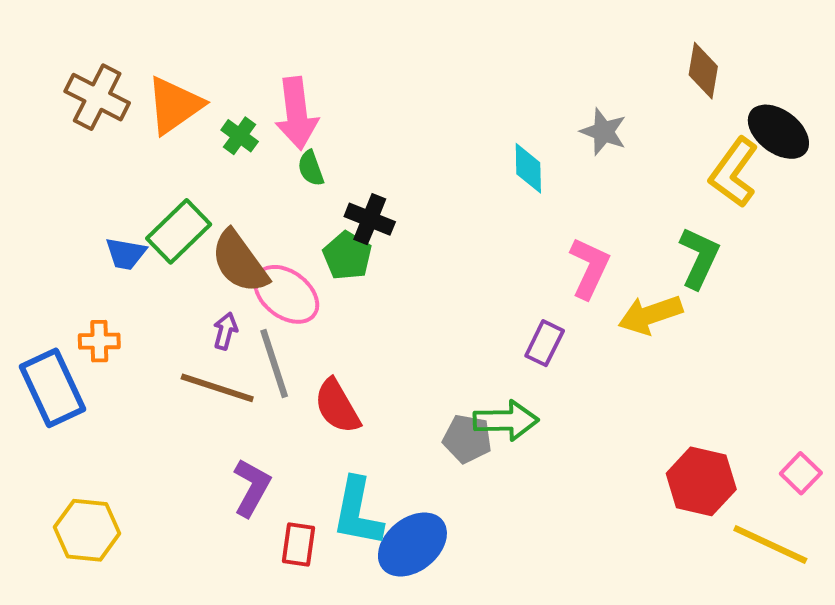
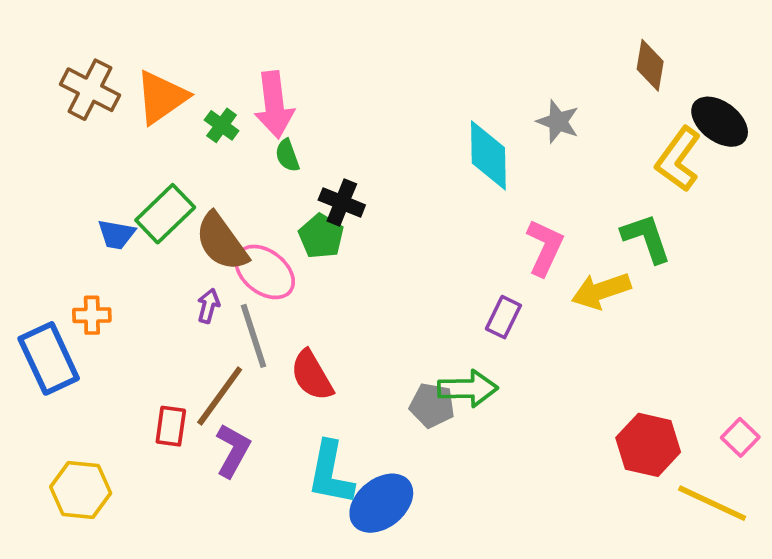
cyan diamond: (528, 168) -> (488, 155), size x1.5
green L-shape: (699, 258) -> (646, 238), turned -44
brown line: (217, 388) -> (220, 396), moved, turned -72
red rectangle: (299, 544) -> (171, 426), moved

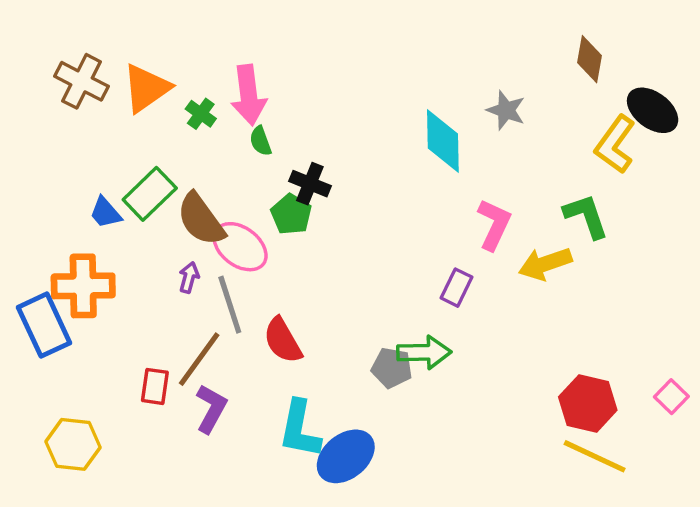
blue trapezoid: (116, 234) -> (105, 213), turned 39
orange cross: (92, 315) -> (83, 286), size x1.8
yellow line: (712, 503) -> (595, 456), moved

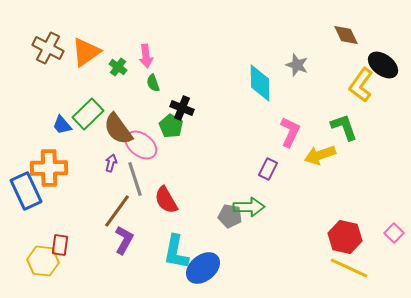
brown diamond: (589, 59) -> (346, 35), turned -36
pink arrow: (249, 95) -> (146, 56), size x0.7
red rectangle: (155, 386) -> (60, 245), moved

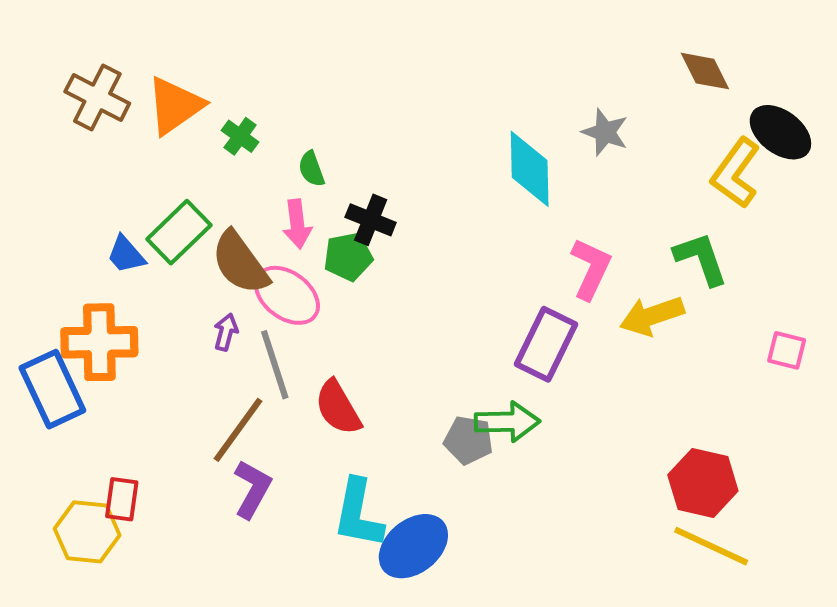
pink arrow: (146, 56) -> (297, 224), moved
green pentagon: (171, 126) -> (348, 257), turned 30
purple rectangle: (268, 169) -> (546, 344), size x1.6
pink square: (394, 233) -> (787, 350), moved, turned -30

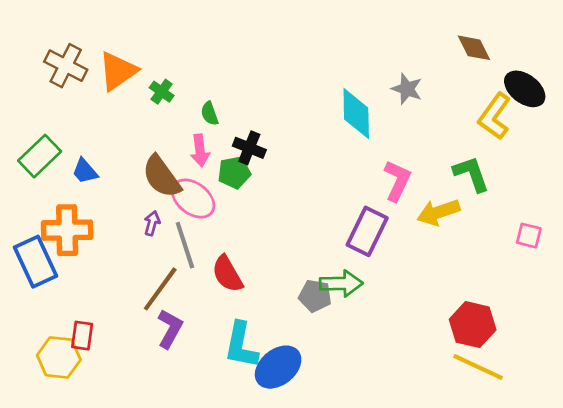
green rectangle: (179, 232) -> (40, 156), moved

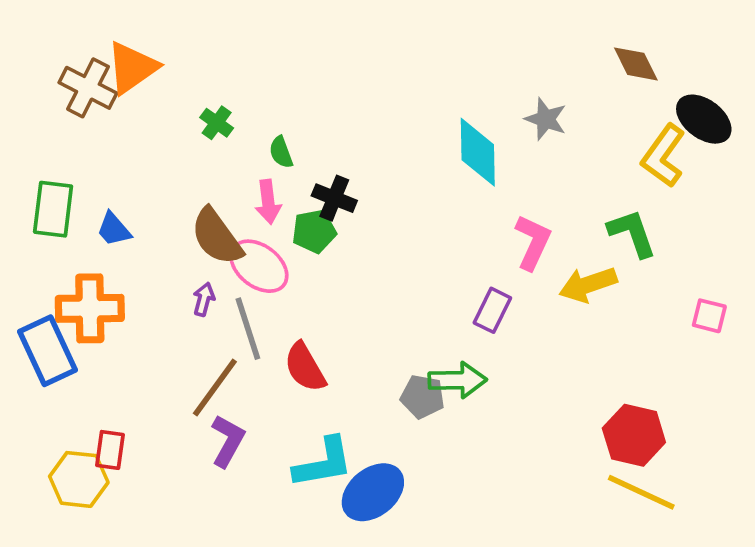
orange triangle: (118, 71) -> (132, 68), moved
green rectangle: (40, 156) -> (53, 209), turned -39
purple rectangle: (367, 231) -> (492, 310), size x0.7
cyan L-shape: (241, 345) -> (323, 463), turned -111

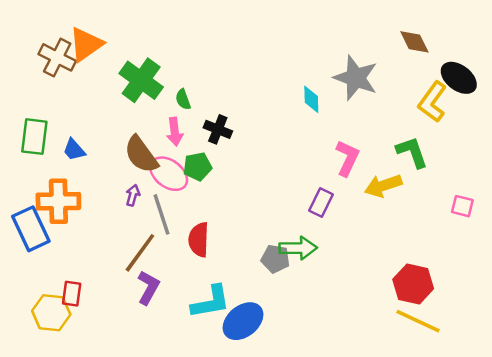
gray star: (546, 119) -> (356, 78), size x1.6
green cross: (217, 123) -> (141, 80), size x2.0
cyan diamond: (478, 152) -> (311, 99), size x0.6
green pentagon: (314, 231) -> (197, 167), moved
red semicircle: (305, 367) -> (199, 240), turned 32

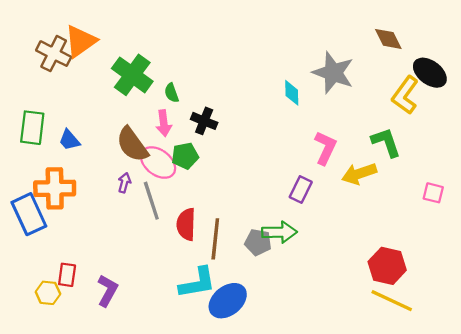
brown line: (140, 253) -> (215, 239), moved, turned -30
purple L-shape: (148, 288) -> (108, 291), moved
yellow hexagon: (51, 313) -> (48, 293), size x0.7

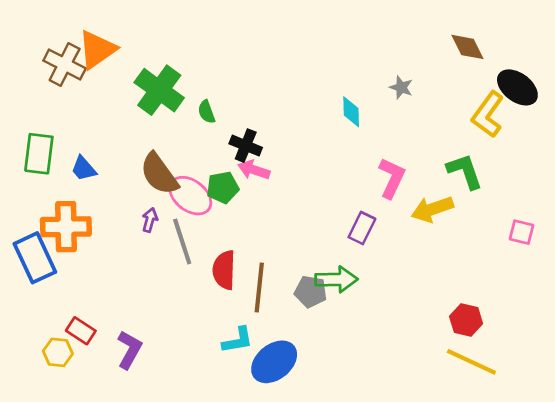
gray star: (333, 73) -> (401, 87), size x0.5
pink arrow: (164, 123) -> (254, 170), moved, turned 115
red hexagon: (387, 266) -> (466, 320), size x0.7
red rectangle: (67, 275) -> (81, 331), turned -65
cyan L-shape: (197, 283) -> (238, 340), size x0.7

